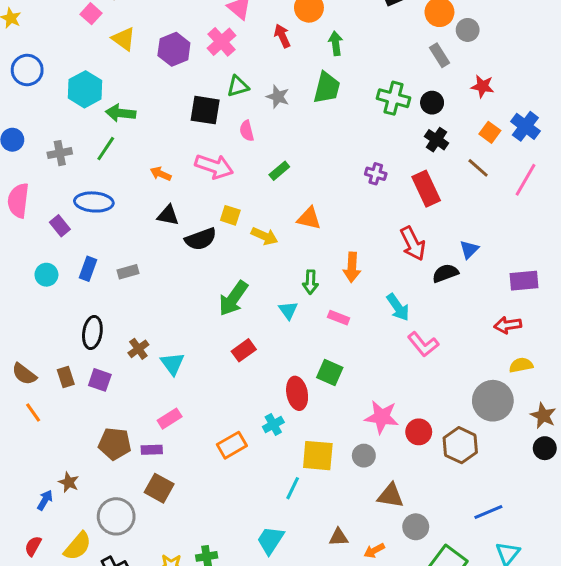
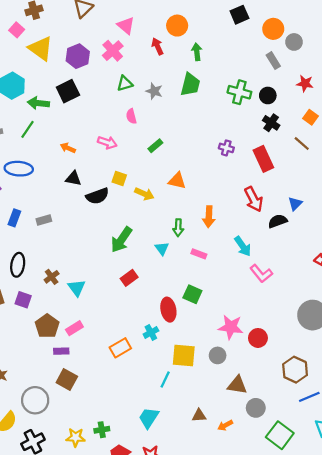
yellow triangle: (124, 39) -> (41, 49), size x1.4
black square: (205, 110) -> (68, 91), moved, turned -35
pink arrow: (214, 166) -> (107, 142), size x0.7
brown pentagon: (115, 444) -> (47, 326), moved, turned 30
brown hexagon: (460, 445) -> (295, 370), moved

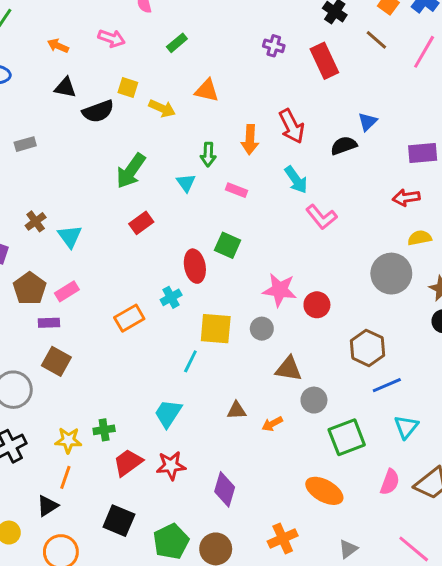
red arrow: (254, 199) -> (292, 126), moved
green square: (280, 435) -> (347, 437), turned 32

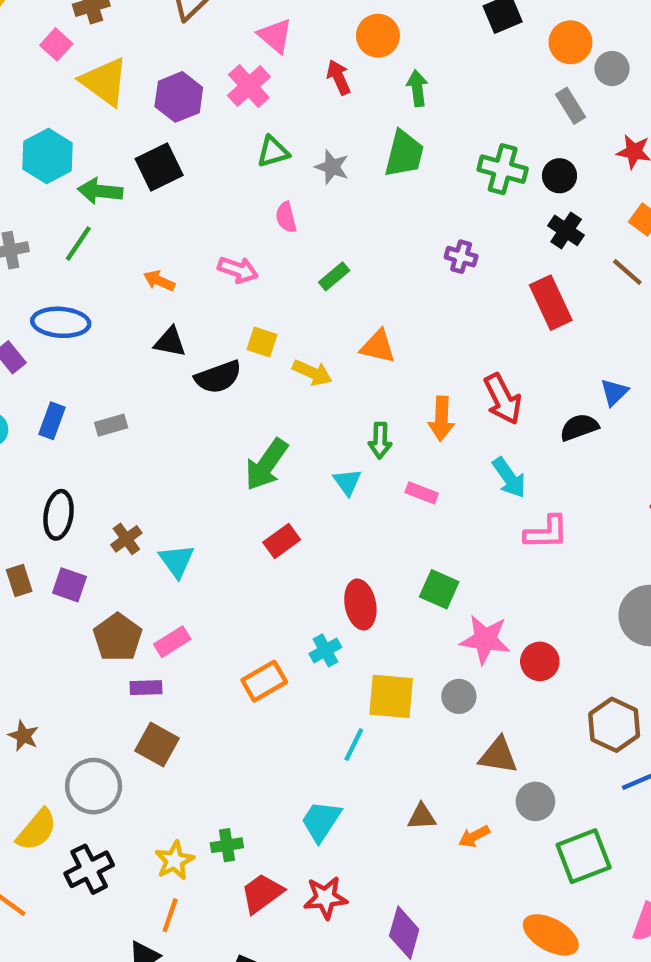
purple cross: (274, 46) -> (461, 257), moved
pink L-shape: (321, 217) -> (546, 532), turned -52
green square: (228, 245) -> (439, 589), moved
yellow star: (68, 440) -> (174, 860), turned -30

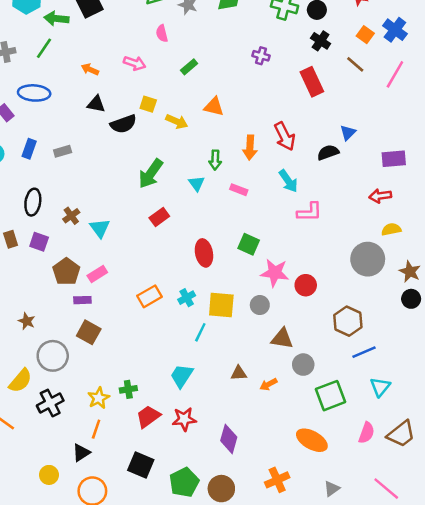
cyan cross: (325, 650) -> (187, 298), moved
brown star: (24, 736) -> (27, 321), moved

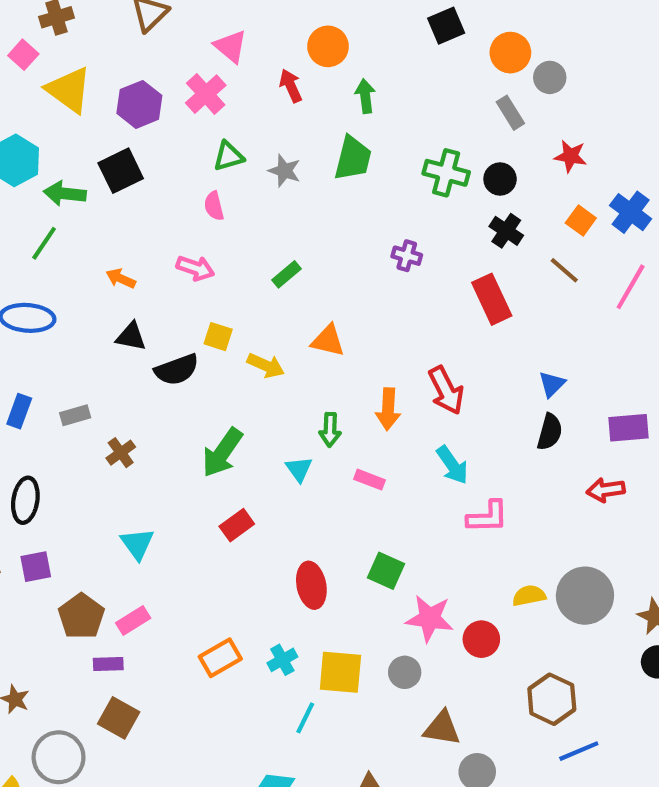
pink semicircle: (162, 33) -> (214, 206), moved
black semicircle: (328, 152) -> (550, 432), moved, turned 125
brown cross: (71, 216) -> (121, 453), moved
yellow semicircle: (391, 229) -> (529, 596), moved
purple square: (39, 242) -> (36, 567), turned -30

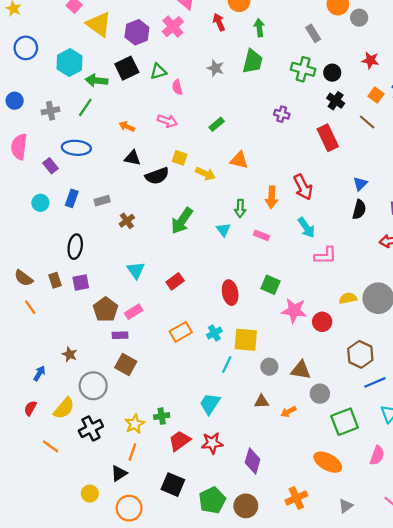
gray rectangle: (510, 113) -> (313, 33), moved
green triangle: (229, 156) -> (158, 71), moved
red rectangle: (237, 525) -> (175, 281), moved
gray circle: (405, 672) -> (269, 367), moved

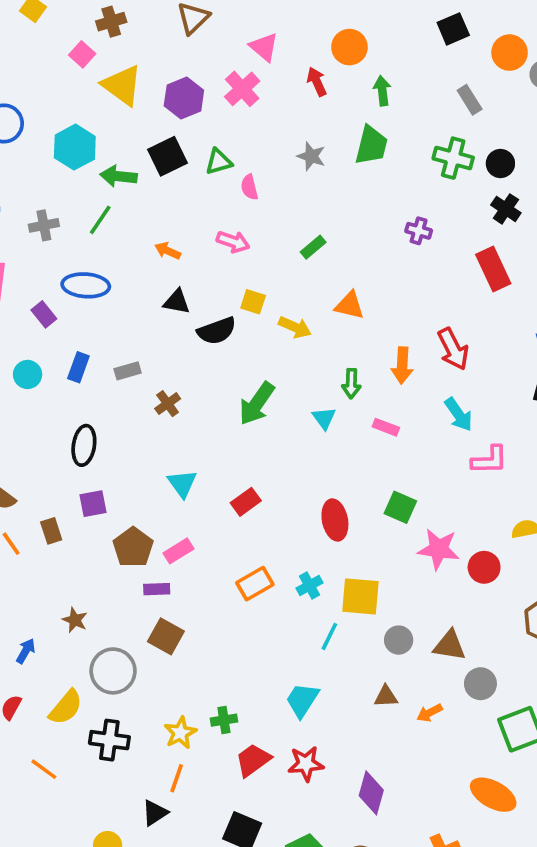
brown rectangle: (55, 280) -> (51, 531), moved
black cross: (91, 428) -> (109, 740), turned 35

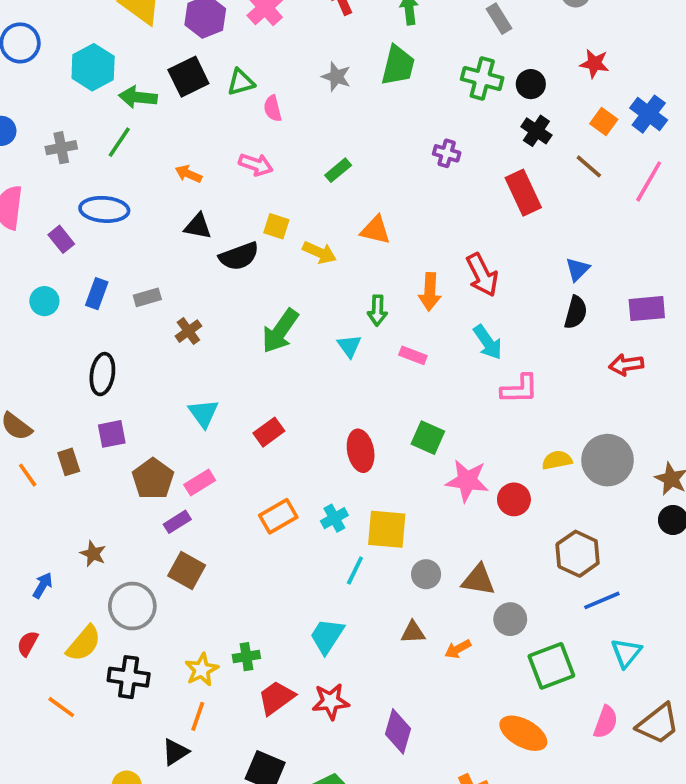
purple rectangle: (157, 589) -> (177, 522), turned -30

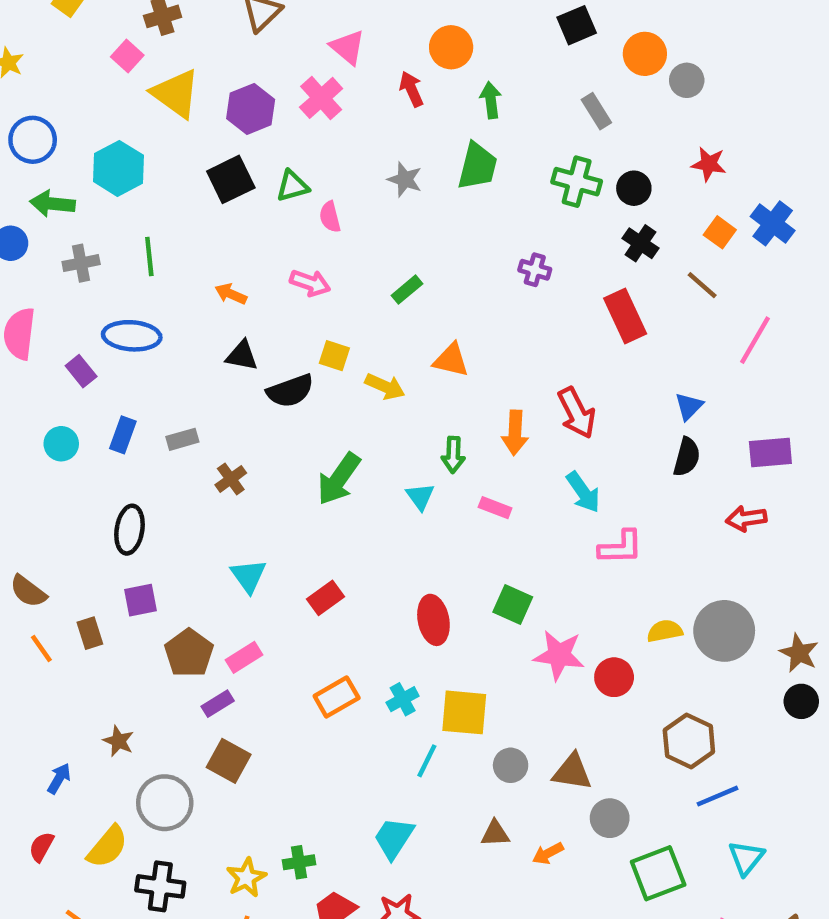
green arrow: (138, 97) -> (52, 204), moved
green line: (119, 142) -> (149, 256), turned -40
pink line: (649, 181) -> (755, 340), moved

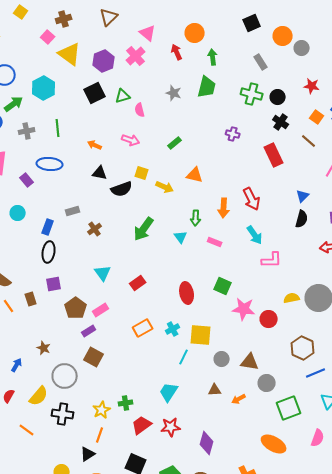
green arrow: (52, 204) -> (14, 104), turned 138
blue rectangle: (123, 435) -> (48, 227), moved

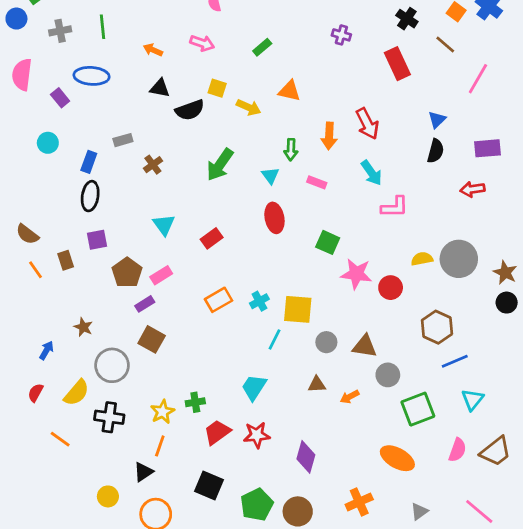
red ellipse: (187, 293) -> (274, 218), moved

